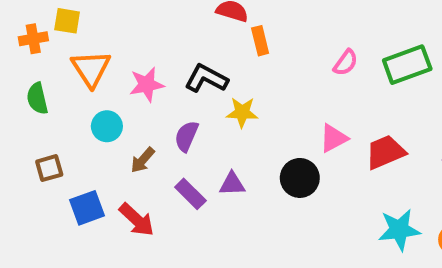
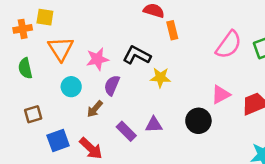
pink semicircle: (346, 63) -> (229, 45), size x1.6
purple semicircle: (186, 136) -> (112, 85), moved

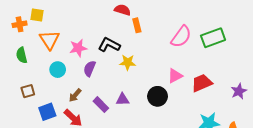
brown arrow: (95, 109) -> (75, 95), moved

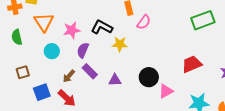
pink semicircle: (181, 37) -> (144, 22), moved, size x0.7
pink triangle: (175, 76) -> (166, 91), moved
purple rectangle: (101, 105) -> (90, 71), moved

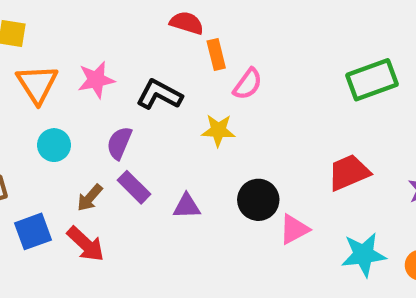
pink star: (72, 30) -> (96, 80), moved
yellow star: (120, 44) -> (218, 130), moved

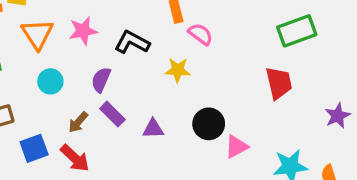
pink semicircle: (248, 84) -> (201, 34), turned -90
red trapezoid: (349, 172) -> (279, 83), moved, turned 100

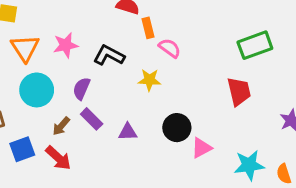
cyan circle: (50, 81) -> (37, 90), size x1.5

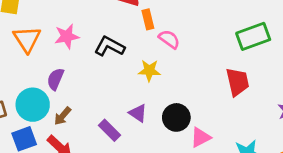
purple semicircle: (81, 89) -> (55, 79), moved
cyan circle: (37, 90) -> (33, 105), moved
purple rectangle: (92, 119) -> (109, 130), moved
purple triangle: (128, 132) -> (138, 113), moved, turned 36

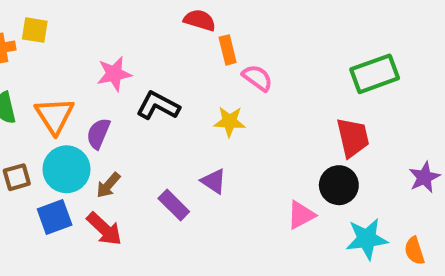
orange triangle: (27, 39) -> (55, 116), moved
black L-shape: (109, 46) -> (158, 106), moved
black circle: (176, 117) -> (339, 185), moved

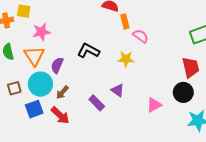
pink star: (114, 74) -> (41, 32), moved
pink triangle: (301, 215) -> (154, 105), moved

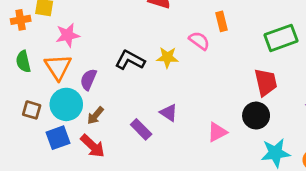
orange rectangle: (125, 21) -> (221, 21), moved
yellow star: (126, 59) -> (167, 57), moved
brown square: (14, 88) -> (32, 110), turned 32

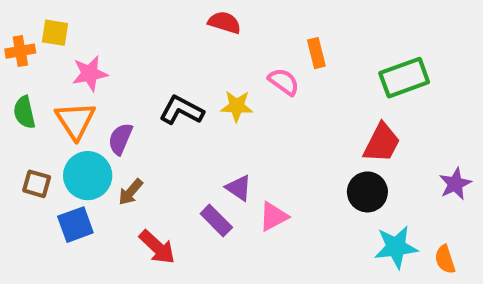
red trapezoid: (266, 82) -> (382, 143), turned 40
purple rectangle: (141, 129) -> (216, 221), moved
pink triangle: (217, 132) -> (273, 216), moved
red arrow: (93, 146) -> (157, 247), moved

